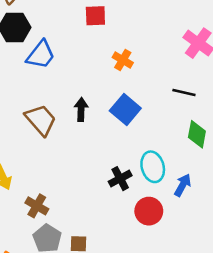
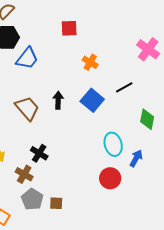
black line: (184, 93) -> (124, 87), moved, turned -42
black cross: (120, 179) -> (39, 153), moved, turned -30

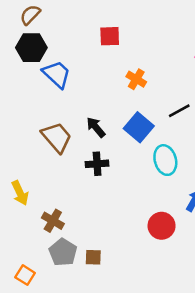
blue trapezoid: (27, 58) -> (57, 74), turned -85
black arrow: (58, 100) -> (96, 127), turned -42
cyan ellipse: (113, 144) -> (165, 160), moved
black cross: (39, 153) -> (97, 164), moved, turned -36

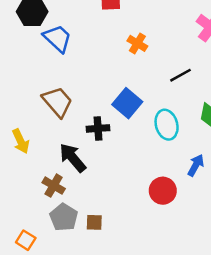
black arrow: (96, 127) -> (73, 158), moved, size x1.4
blue square: (139, 127) -> (127, 103), moved
yellow arrow: (20, 193) -> (21, 141), moved

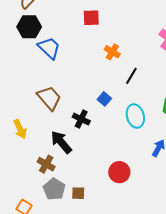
black line: (181, 75) -> (131, 76), moved, turned -30
blue square: (127, 103) -> (104, 99), size x0.6
black cross: (98, 128) -> (81, 119), turned 30
red circle: (163, 191) -> (119, 172), moved

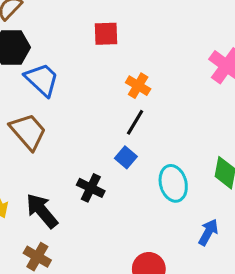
black line: (131, 76) -> (135, 122), moved
brown trapezoid: (49, 98) -> (28, 131), moved
black arrow: (61, 142) -> (42, 211), moved

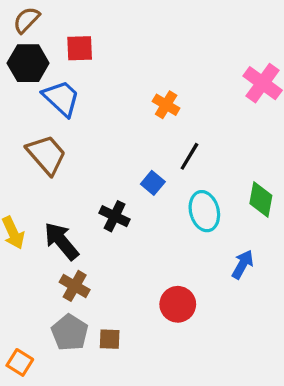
red square: (106, 34) -> (80, 48), moved
black line: (135, 122) -> (189, 156), moved
brown cross: (37, 257) -> (75, 286), moved

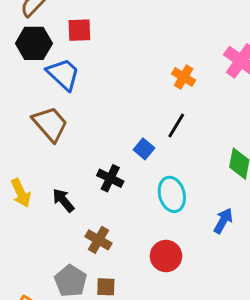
orange cross: (166, 105) -> (184, 77), moved
cyan ellipse: (204, 211) -> (172, 194), moved
black arrow: (61, 241) -> (63, 200), size x0.7
brown cross: (75, 286) -> (99, 240), moved

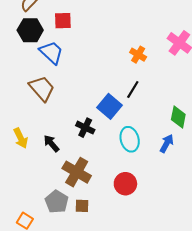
blue square: (144, 149) -> (110, 106), size x1.6
blue arrow: (223, 221) -> (167, 143), moved
brown cross: (99, 240) -> (77, 172), size x1.5

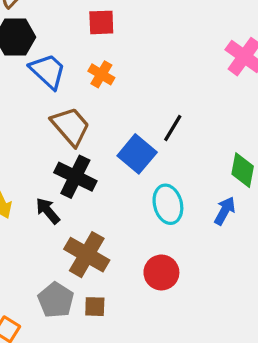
red square: (63, 21) -> (101, 22), moved
orange cross: (138, 55) -> (101, 74), moved
brown trapezoid: (42, 88) -> (70, 126), moved
black cross: (85, 128) -> (75, 177), moved, size x1.4

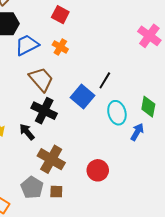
red square: (101, 22) -> (60, 15), turned 30
blue trapezoid: (48, 71) -> (27, 45), turned -70
cyan ellipse: (168, 204) -> (117, 113), moved

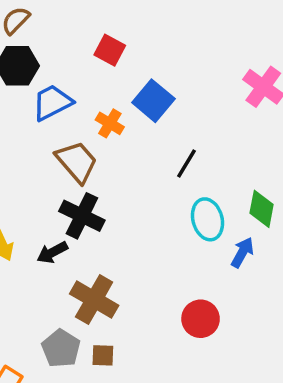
orange cross: (60, 47) -> (110, 123), moved
blue square: (83, 97) -> (153, 101), moved
black arrow: (27, 132) -> (52, 252), turned -78
red circle: (98, 170) -> (201, 319), moved

